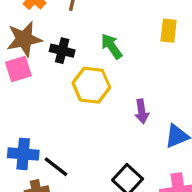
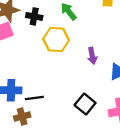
black line: (56, 167) -> (34, 98), turned -42

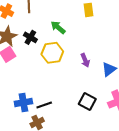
black cross: (34, 16) -> (30, 37), turned 32

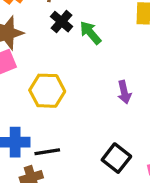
black cross: (30, 37) -> (62, 22), moved
yellow hexagon: (52, 53) -> (47, 91), moved

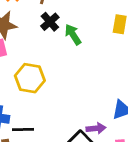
purple arrow: (124, 92) -> (96, 128), moved, turned -90

